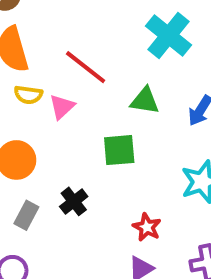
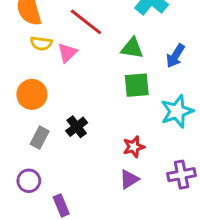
green square: (119, 150) -> (137, 85), moved
red star: (147, 227) -> (134, 147), turned 30

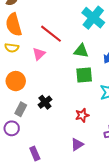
yellow semicircle: (41, 43) -> (12, 48), moved
purple triangle: (129, 179) -> (77, 144), moved
purple circle: (29, 181) -> (12, 128), moved

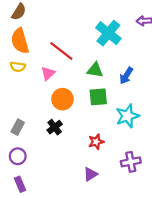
orange circle: (16, 81) -> (62, 99), moved
gray rectangle: (21, 109) -> (18, 127), moved
purple rectangle: (35, 154) -> (20, 184), moved

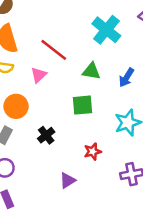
green square: (98, 97) -> (83, 105), moved
orange circle: (62, 99) -> (16, 106), moved
purple triangle: (90, 174) -> (67, 180), moved

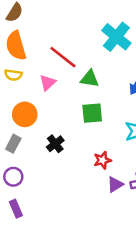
green triangle: (91, 71) -> (90, 79), moved
purple triangle: (67, 180) -> (115, 184), moved

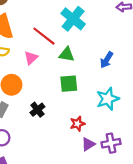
cyan cross: (116, 37) -> (73, 19), moved

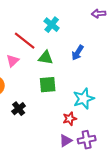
cyan cross: (73, 19) -> (52, 25), size x0.7
blue arrow: (107, 60) -> (78, 53), moved
red star: (77, 124) -> (70, 119), moved

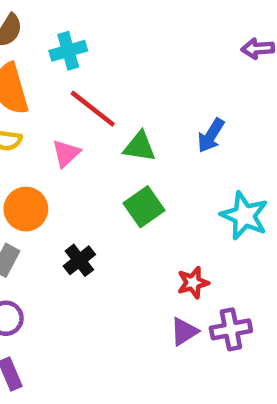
cyan cross: (52, 25) -> (68, 51), moved, turned 35
green square: (48, 85) -> (144, 207), turned -30
cyan star: (84, 99) -> (244, 216), moved, turned -30

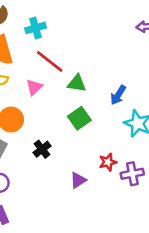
blue arrow: (211, 135) -> (118, 95), moved
purple cross: (231, 329) -> (132, 174), moved
purple triangle: (184, 332) -> (78, 180), moved

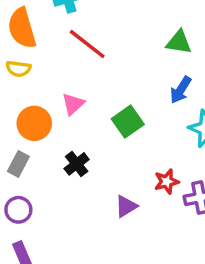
green triangle: (77, 83) -> (179, 42), moved
pink triangle: (34, 87) -> (73, 104), moved

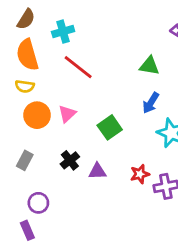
orange circle: (34, 123) -> (37, 115), moved
purple triangle: (126, 206) -> (97, 171), moved, turned 30
purple circle: (18, 210) -> (38, 203), moved

